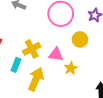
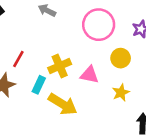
yellow star: (71, 68) -> (121, 93), moved
yellow arrow: (36, 79) -> (63, 104), turned 95

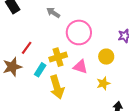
pink circle: (99, 25) -> (79, 32), moved
yellow arrow: (63, 104) -> (57, 87), turned 35

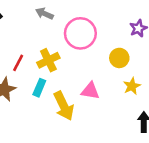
yellow cross: (58, 57) -> (48, 60), moved
pink triangle: (80, 67) -> (90, 91), moved
yellow star: (103, 83) -> (132, 86), moved

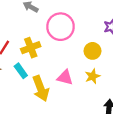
yellow star: (132, 86) -> (92, 76), moved
cyan rectangle: (39, 88) -> (21, 71), turned -64

